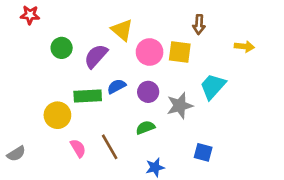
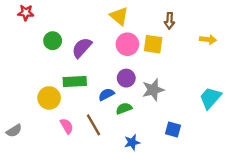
yellow triangle: (122, 30) -> (119, 16), moved
blue semicircle: (117, 86) -> (106, 94), moved
cyan trapezoid: (213, 86) -> (210, 98), moved

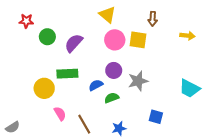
red star: (26, 13) -> (26, 21), moved
cyan trapezoid: (210, 98) -> (190, 88), turned -105
brown line: (94, 125) -> (84, 124), moved
gray semicircle: (14, 131) -> (13, 127), moved

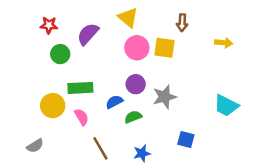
red star: (26, 21) -> (49, 25), moved
green circle: (47, 37) -> (60, 54), moved
purple semicircle: (74, 43) -> (88, 34), moved
pink semicircle: (60, 114) -> (82, 117), moved
gray semicircle: (13, 127) -> (35, 146), moved

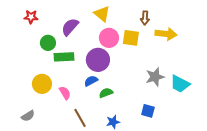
red star: (49, 25) -> (31, 17), moved
yellow arrow: (224, 43) -> (166, 34), moved, size x1.5
purple circle: (136, 84) -> (98, 60), moved, size x1.5
green rectangle: (80, 88) -> (64, 57), moved
gray star: (165, 97) -> (155, 77), moved

